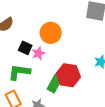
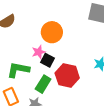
black square: (25, 48) -> (47, 60), moved
green rectangle: (55, 84) -> (43, 84), moved

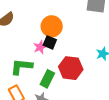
black square: (47, 60) -> (50, 42), moved

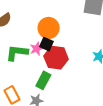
green L-shape: (21, 67) -> (17, 53), moved
red hexagon: (71, 68) -> (56, 58), moved

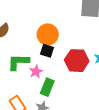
pink star: (37, 49) -> (36, 72), moved
red hexagon: (56, 58) -> (77, 61), moved

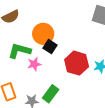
orange circle: (48, 34) -> (43, 34), moved
green rectangle: (47, 87) -> (51, 94), moved

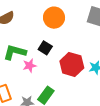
orange circle: (43, 34) -> (54, 18), moved

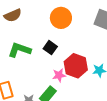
pink star: (30, 66) -> (59, 75), moved

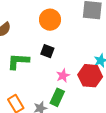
red hexagon: (76, 66) -> (90, 76), moved

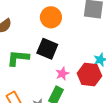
black square: (47, 51) -> (47, 49), size x1.5

